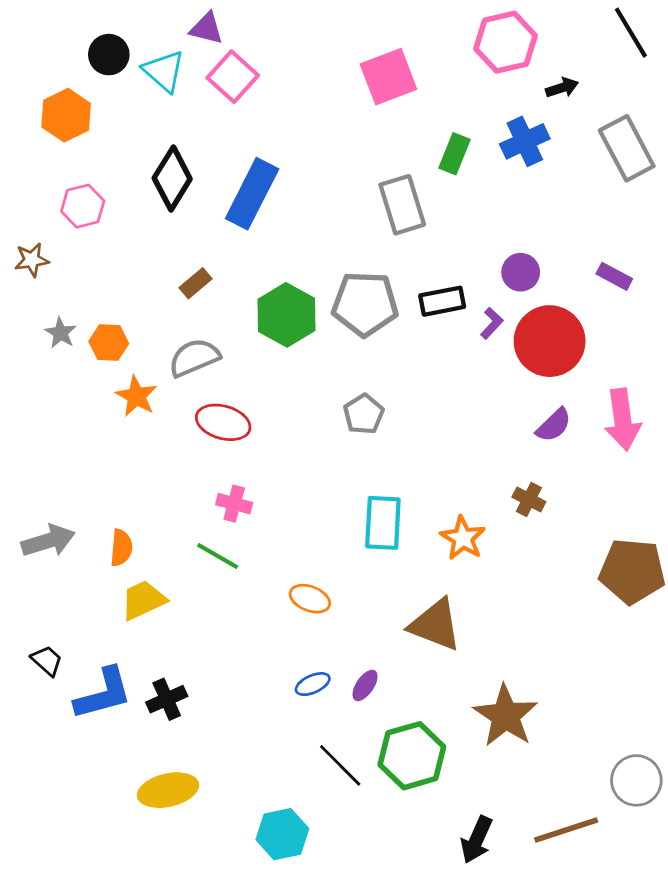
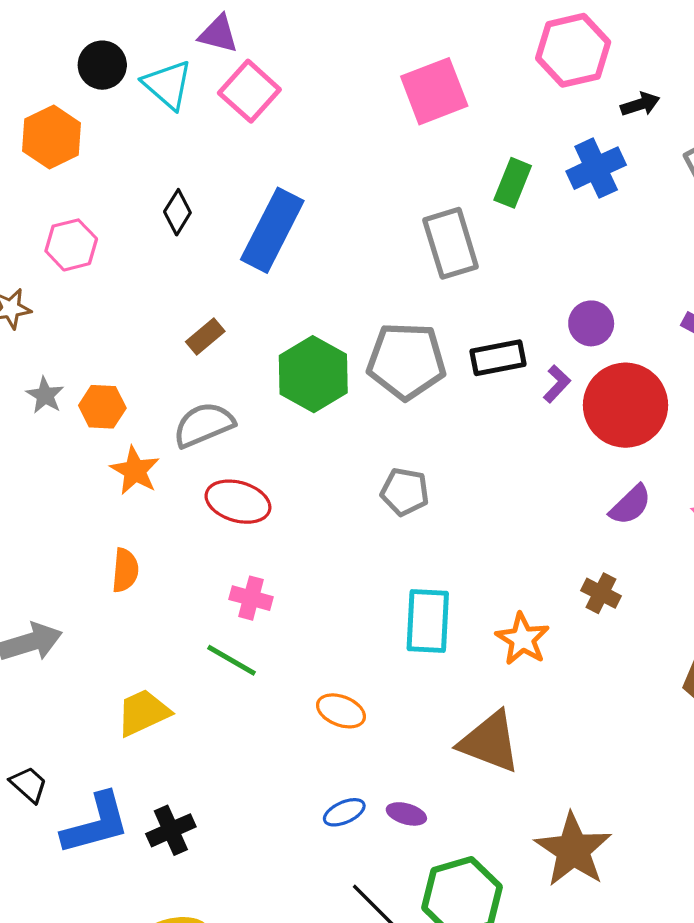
black diamond: (172, 179) -> (177, 212), size x0.6
gray pentagon: (364, 414) -> (405, 492), turned -30
orange semicircle: (121, 548) -> (125, 570), moved
purple ellipse: (365, 685) -> (406, 814), turned 72

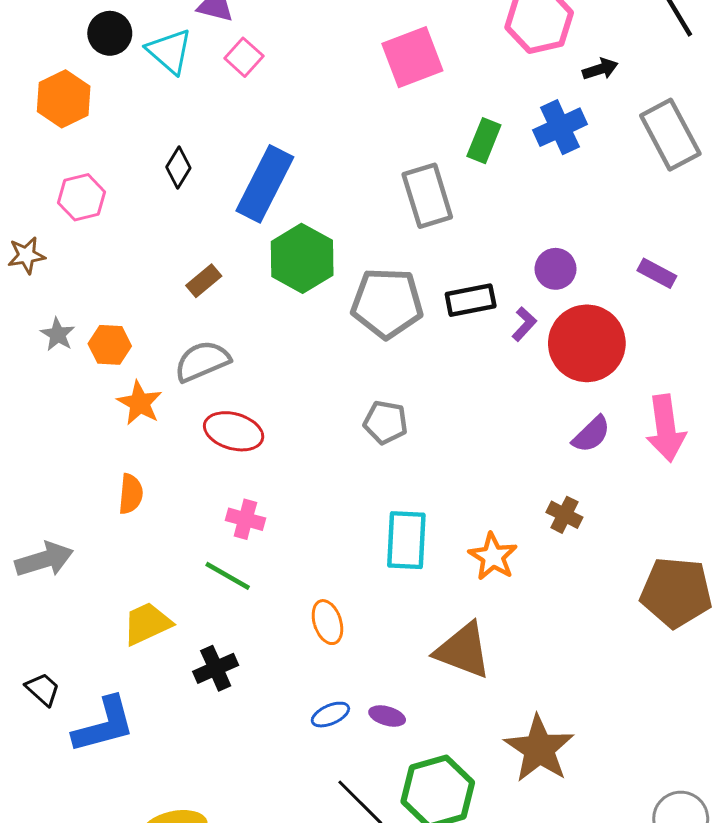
pink square: (249, 91) -> (244, 57), size x0.7
green hexagon: (313, 374) -> (302, 258), moved
orange ellipse: (341, 711) -> (327, 622), turned 51
black cross: (171, 830) -> (216, 668), moved

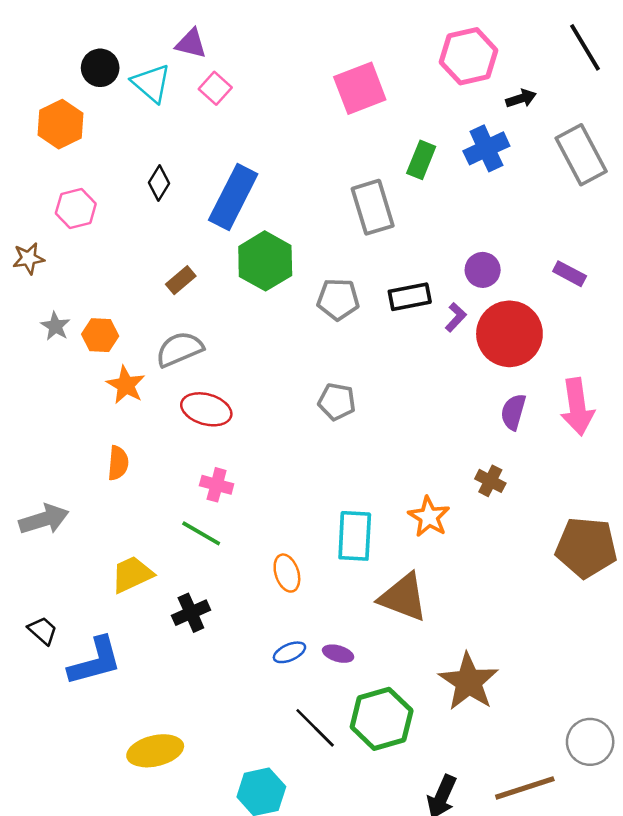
gray pentagon: (387, 303) -> (338, 299), size x0.7
purple semicircle: (591, 434) -> (513, 412), turned 150
cyan rectangle: (406, 540) -> (355, 536), moved

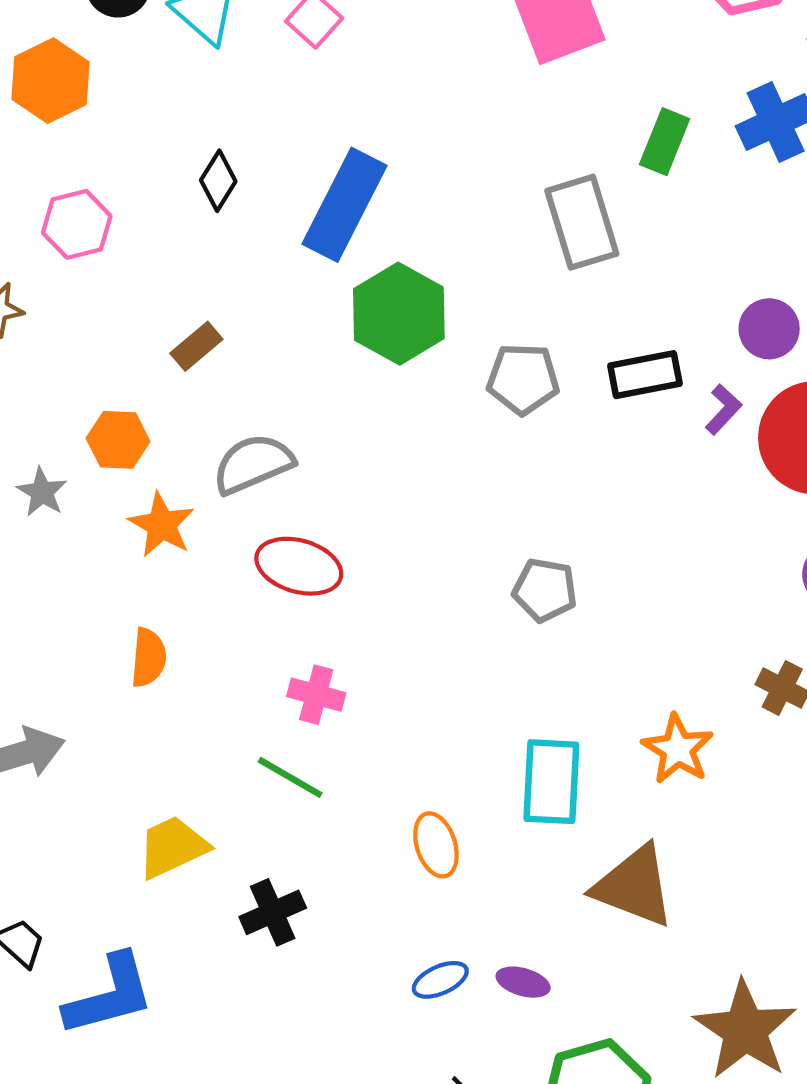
brown rectangle: (181, 280) -> (196, 346), moved
gray star: (55, 326) -> (42, 492), moved
gray pentagon: (337, 402) -> (545, 590), moved

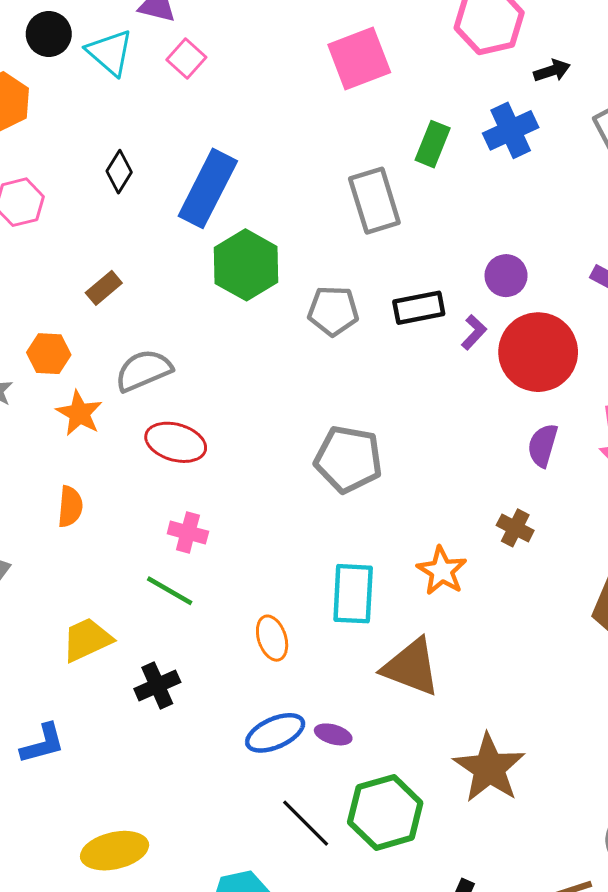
gray pentagon: (545, 590) -> (348, 459), size x1.5
blue ellipse: (440, 980) -> (275, 733), size x1.5
blue L-shape: (109, 995) -> (43, 744), size x0.7

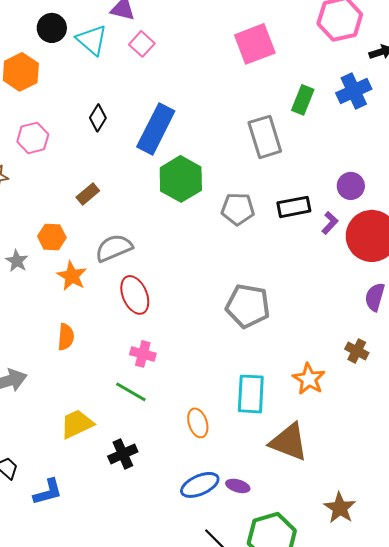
red ellipse: (176, 442) -> (135, 295), turned 51
brown star: (489, 768) -> (340, 508), size x0.7

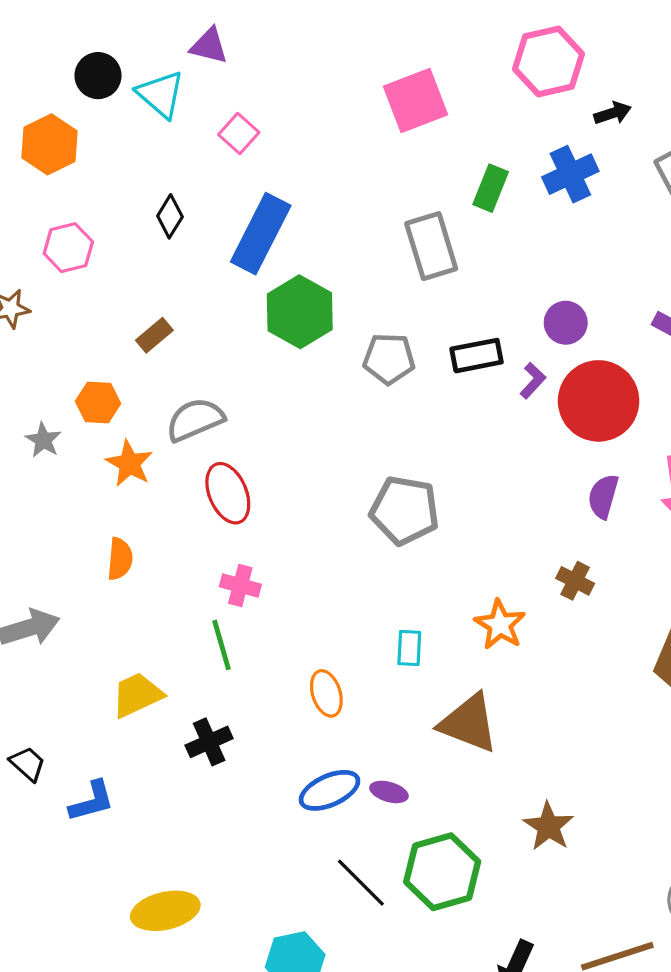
pink square: (142, 44) -> (239, 133), moved
green line: (131, 392) -> (222, 645), turned 44
cyan rectangle: (251, 394) -> (409, 648), size x0.6

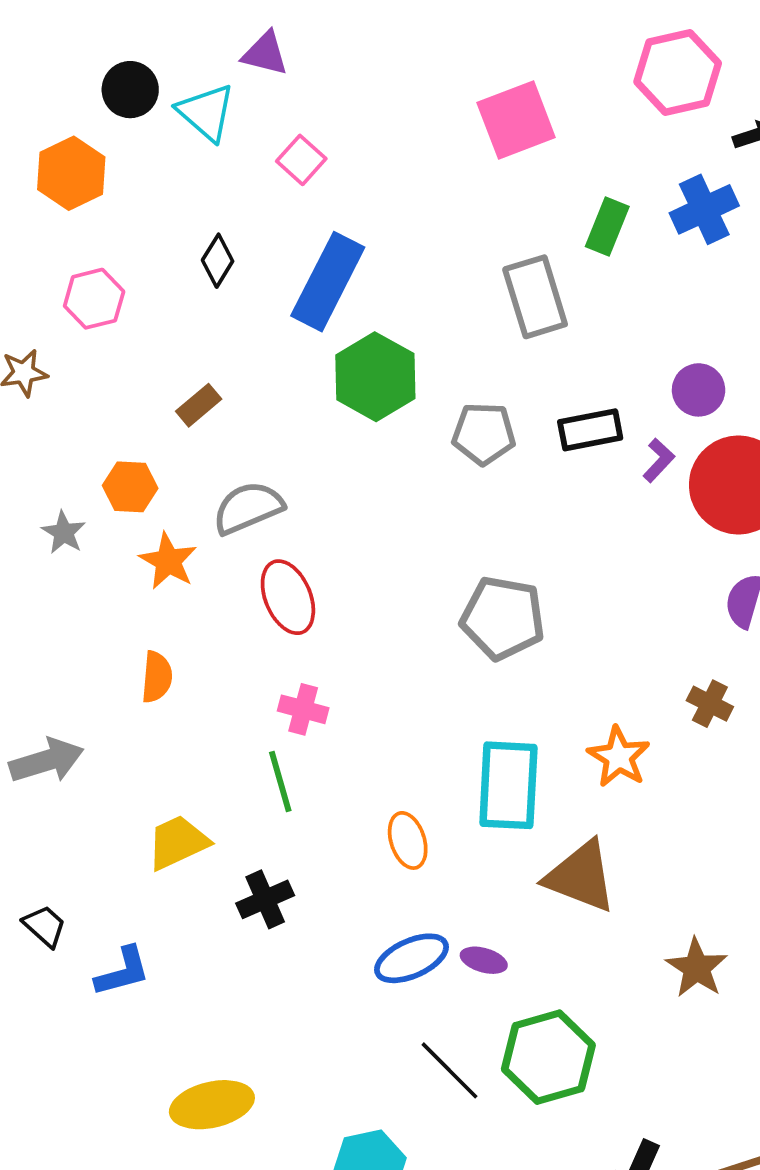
cyan rectangle: (409, 648) -> (508, 785), size x2.0
brown star: (548, 826) -> (697, 968), moved

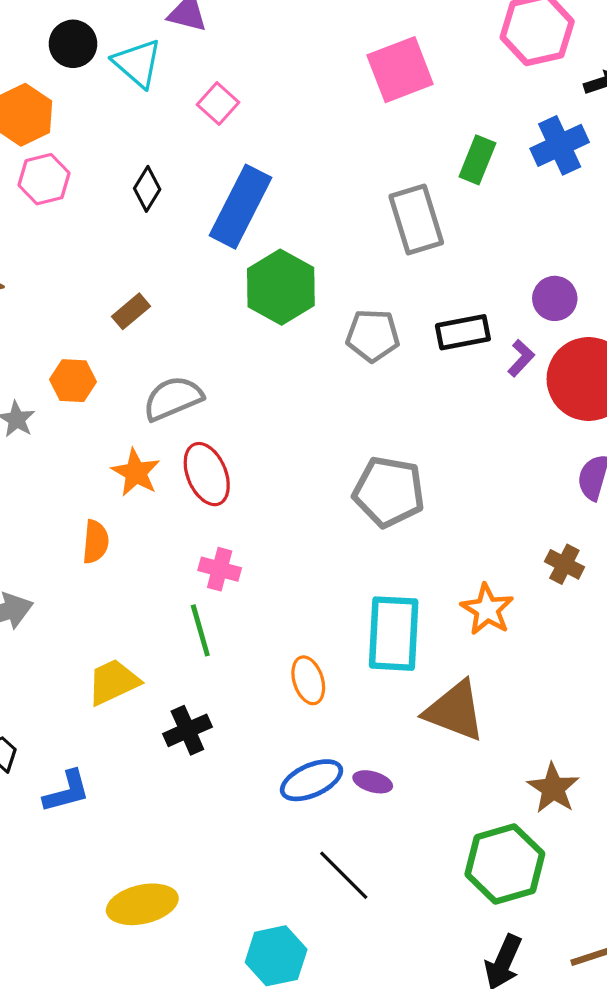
pink hexagon: (94, 299) -> (44, 179), moved
orange star: (168, 561) -> (136, 472), moved
green hexagon: (548, 1057) -> (505, 864), moved

